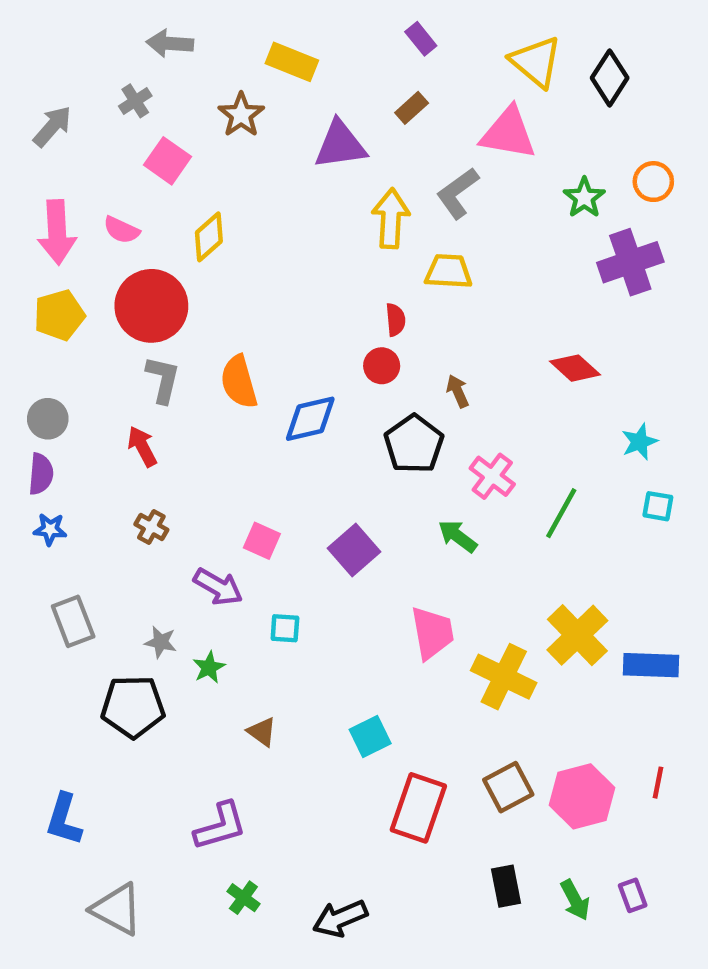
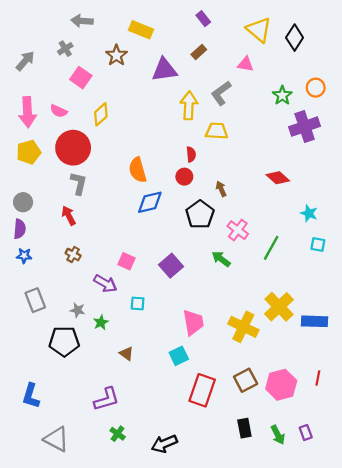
pink triangle: (508, 133) -> (246, 64), size x0.6
orange semicircle: (239, 382) -> (138, 170), moved
cyan star: (640, 442) -> (309, 213), turned -30
pink trapezoid: (432, 633) -> (193, 322), moved

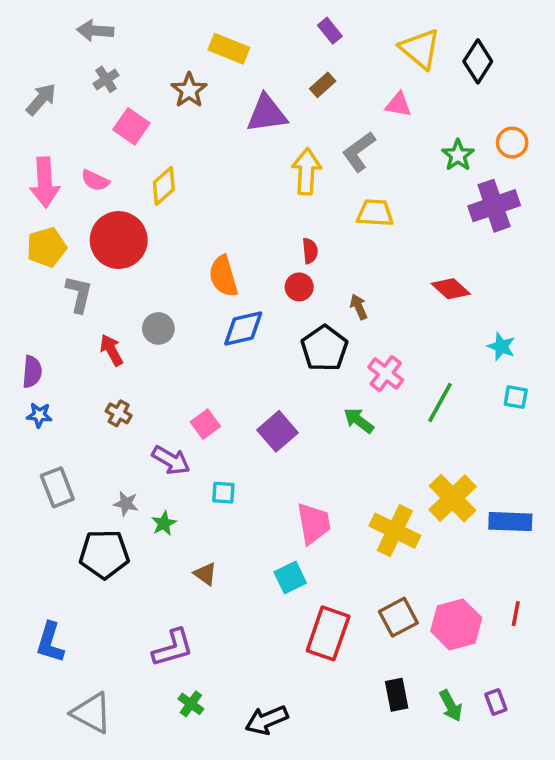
gray arrow: (82, 21) -> (95, 31), moved
yellow trapezoid: (217, 131) -> (375, 213), moved
gray L-shape: (79, 183) -> (79, 294), moved
gray circle: (23, 202) -> (158, 328), moved
pink square: (126, 261) -> (205, 424), turned 30

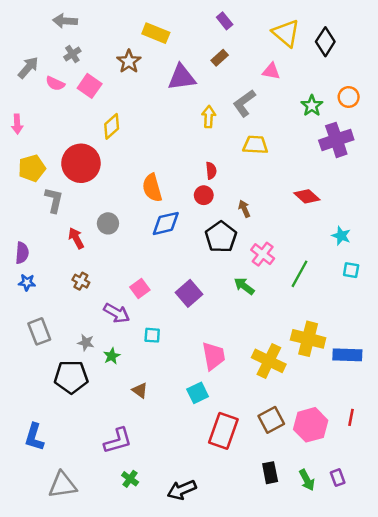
yellow arrow: (306, 171) -> (209, 117), size x0.7
pink semicircle: (95, 180) -> (55, 83), moved
pink arrow: (45, 182) -> (17, 124), moved, size x0.6
yellow cross: (453, 498) -> (308, 339), turned -32
gray triangle: (92, 713) -> (63, 485), turned -36

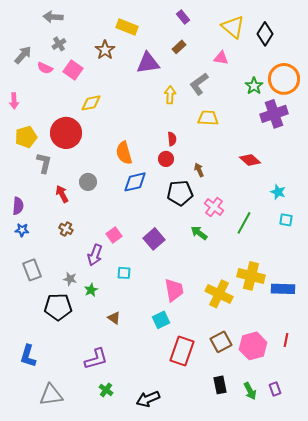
orange circle: (349, 97) -> (284, 79), size x1.8
yellow diamond: (112, 126) -> (91, 103), turned 30
black pentagon: (221, 237) -> (180, 193), turned 30
purple arrow: (117, 313) -> (95, 255), turned 80

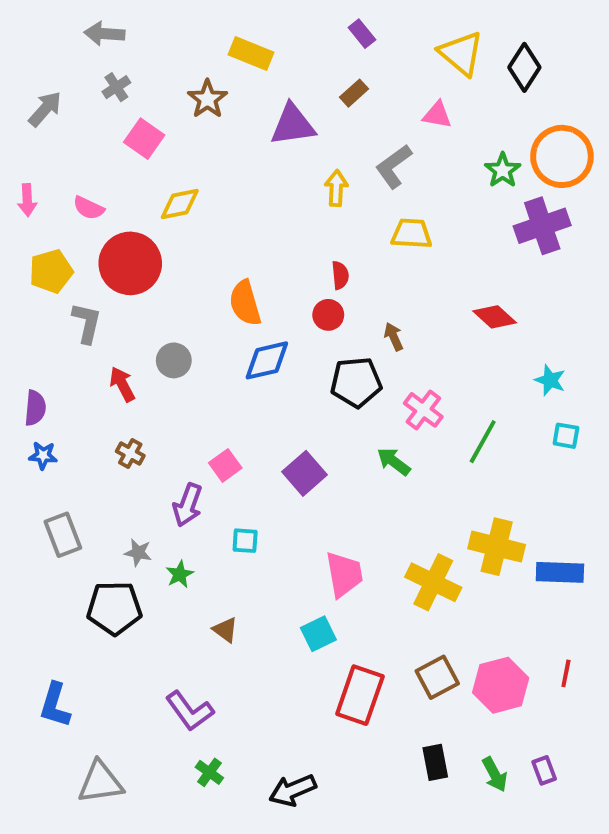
pink semicircle: (45, 68) -> (89, 208), moved
purple L-shape: (96, 359) -> (190, 711), turned 70

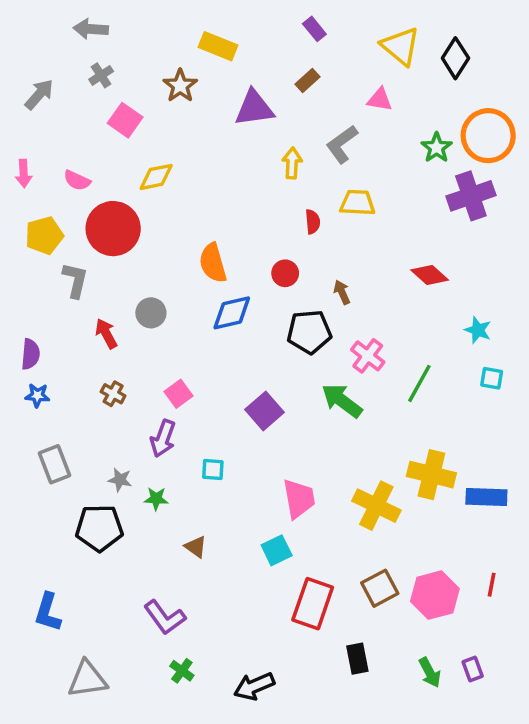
red semicircle: (340, 275) -> (313, 222), moved
green arrow: (394, 461) -> (342, 401), size x1.4
pink square: (225, 465) -> (178, 394), moved
green star: (180, 574) -> (156, 499), turned 30
black rectangle: (435, 762) -> (357, 659), moved

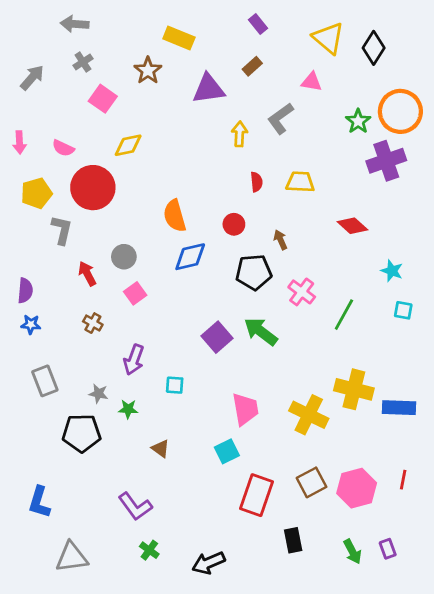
yellow trapezoid: (357, 203) -> (300, 182), moved
pink square: (178, 394) -> (135, 293), moved
green arrow: (342, 401) -> (261, 331), moved

